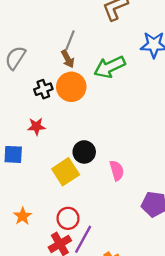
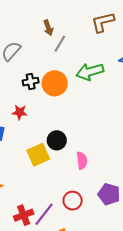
brown arrow: (68, 59) -> (48, 28), moved
red circle: (68, 218) -> (73, 201), moved

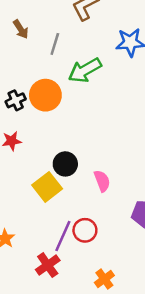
gray line: (60, 44) -> (55, 44), moved
red circle: (73, 201) -> (85, 230), moved
purple line: (44, 214) -> (63, 236), moved

